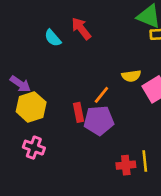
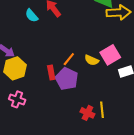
yellow semicircle: (131, 76) -> (92, 60), moved, turned 32
purple pentagon: (99, 121) -> (67, 79), turned 30
red cross: (126, 165) -> (87, 113), turned 32

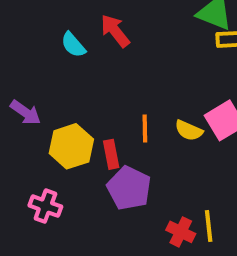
orange line: (69, 59) -> (145, 128), turned -40
yellow hexagon: (15, 68) -> (71, 146), moved
purple pentagon: (67, 79) -> (129, 188), moved

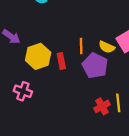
purple pentagon: (129, 188) -> (95, 66), moved
red cross: (181, 232) -> (102, 106), turned 35

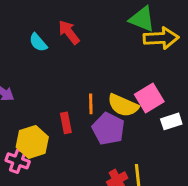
yellow semicircle: (107, 47) -> (123, 105), size x1.5
yellow hexagon: (38, 56) -> (32, 142), moved

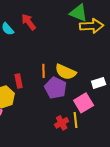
pink square: (149, 98) -> (84, 103), moved
red rectangle: (66, 123) -> (19, 81), moved

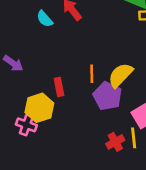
yellow semicircle: (66, 72) -> (121, 75), turned 110

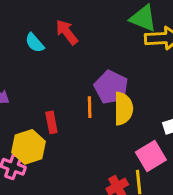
yellow semicircle: (121, 75) -> (123, 109), turned 136
purple pentagon: (107, 96) -> (111, 87), moved

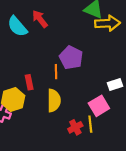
cyan semicircle: (35, 43) -> (17, 26), size x1.5
yellow semicircle: (123, 109) -> (54, 100), moved

